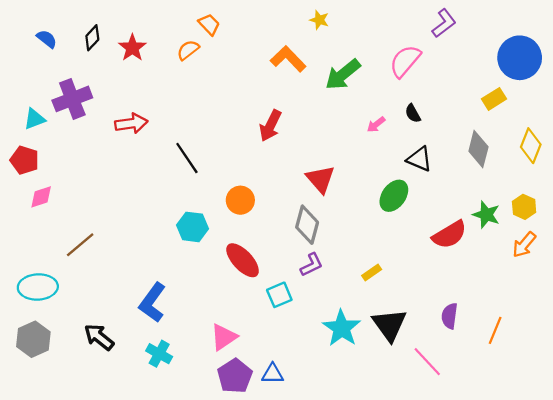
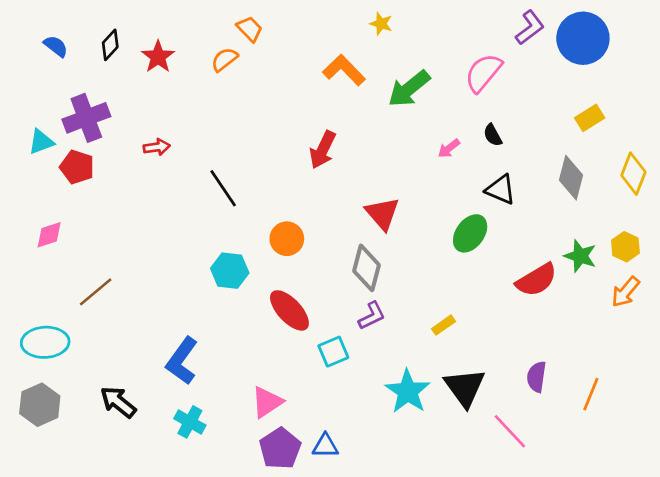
blue circle: (520, 58) -> (583, 38), moved
red arrow: (131, 123) -> (157, 147), size x0.7
red pentagon: (24, 160) -> (77, 167), moved

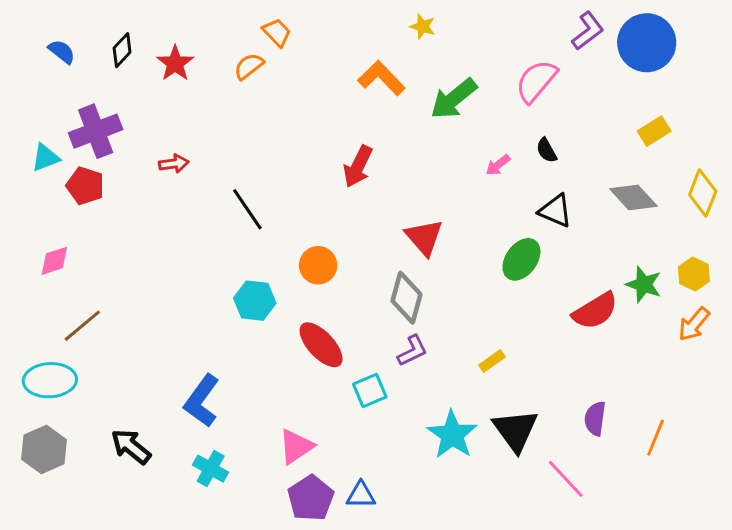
gray diamond: (571, 178) -> (633, 197), turned -57
brown line: (96, 292) -> (82, 326), moved

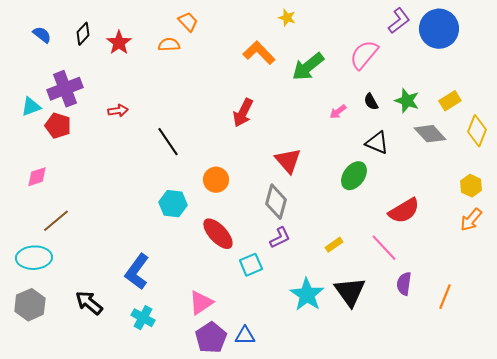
orange semicircle: (249, 66) -> (169, 45), turned 35
yellow rectangle: (654, 131) -> (450, 101), moved
green star: (644, 284) -> (407, 101), moved
pink line: (566, 479) -> (384, 248), moved

